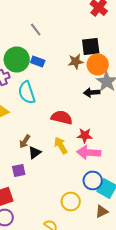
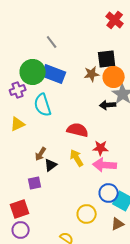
blue rectangle: (38, 62) -> (54, 74), size x1.6

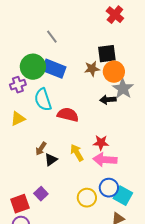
red semicircle: (78, 130) -> (68, 115), moved
purple square: (35, 183) -> (41, 194), moved, turned -32
yellow circle: (87, 214) -> (87, 198), moved

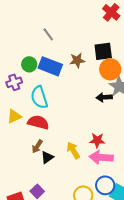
green circle: (33, 67) -> (29, 64), size x0.6
brown star: (92, 69) -> (77, 60), moved
red semicircle: (68, 115) -> (38, 122), moved

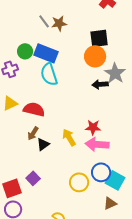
brown star: (77, 60) -> (59, 23), moved
orange circle: (110, 69) -> (95, 56), moved
cyan semicircle: (39, 97) -> (49, 74), moved

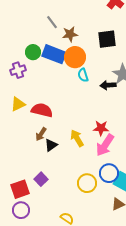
brown star: (59, 23) -> (70, 34), moved
orange circle: (95, 56) -> (75, 57), moved
cyan semicircle: (49, 74) -> (83, 75), moved, size x0.6
pink arrow: (97, 144) -> (105, 145), turned -60

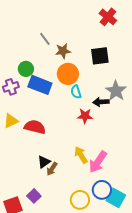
blue rectangle: (54, 54) -> (40, 85), moved
red star: (101, 128) -> (85, 116), moved
brown arrow: (41, 134) -> (52, 169), moved
yellow arrow: (77, 138) -> (81, 155), moved

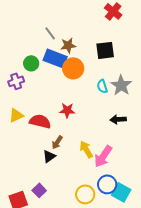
blue rectangle: (40, 85) -> (55, 58), moved
cyan semicircle: (76, 92) -> (102, 86), moved
black arrow: (101, 102) -> (118, 119), moved
red star: (85, 116) -> (67, 110), moved
brown arrow: (52, 169) -> (57, 142), moved

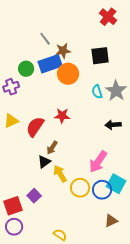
blue rectangle: (55, 58) -> (50, 64), turned -40
red semicircle: (40, 121) -> (35, 127), turned -70
yellow arrow: (86, 149) -> (60, 174), moved
cyan square: (121, 192) -> (116, 184), moved
yellow circle: (85, 194) -> (80, 188), moved

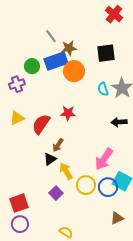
purple square: (34, 196) -> (56, 193), moved

